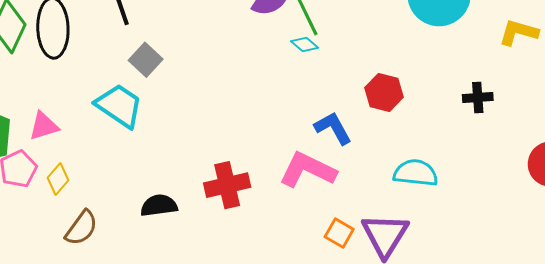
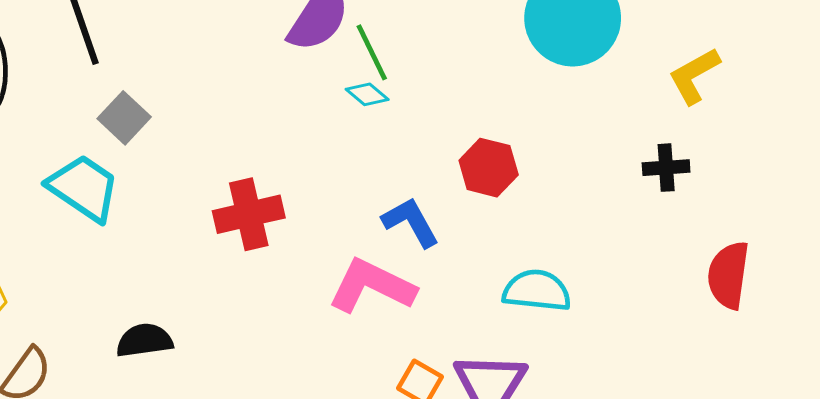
yellow L-shape: (518, 32) -> (694, 76), turned -45
black cross: (478, 98) -> (666, 168), moved
red cross: (227, 185) -> (249, 214), moved

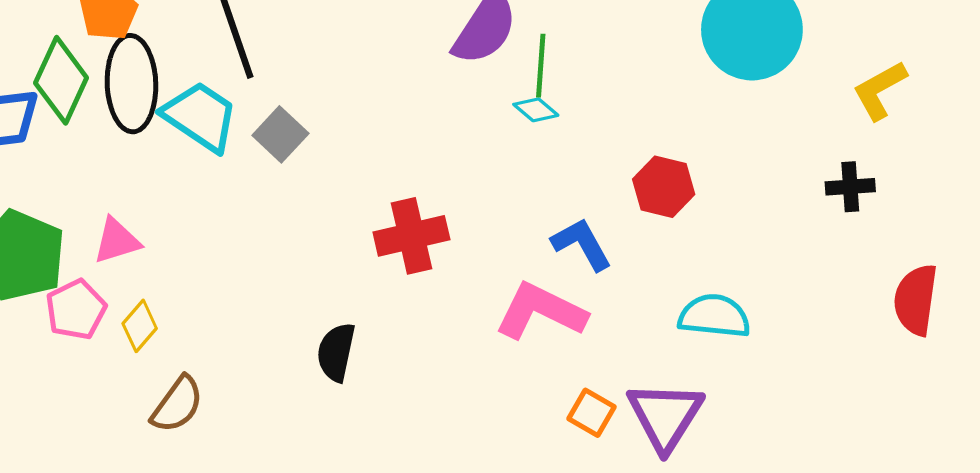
green line: (372, 52) -> (541, 66), turned 30
cyan trapezoid: (84, 188) -> (200, 116), moved
black semicircle: (144, 340) -> (336, 352), moved, turned -70

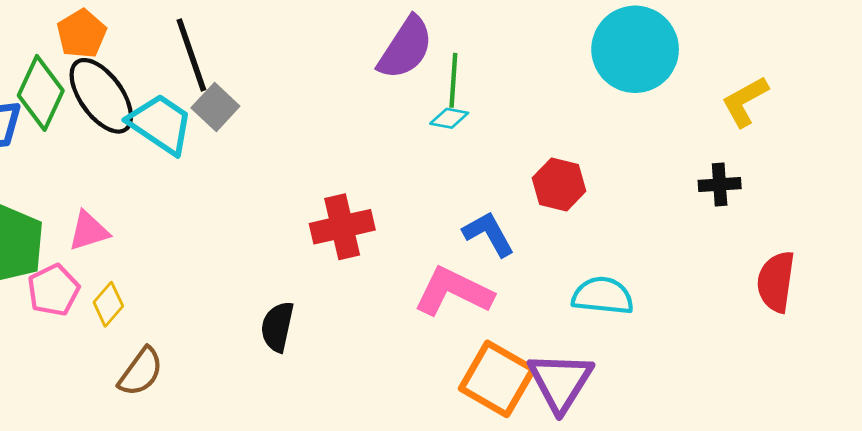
black ellipse: (131, 84) -> (101, 96), turned -34
cyan diamond: (536, 110) -> (449, 118), turned -30
gray square: (280, 134) -> (215, 107), moved
orange square: (592, 413) -> (497, 379), size x1.8

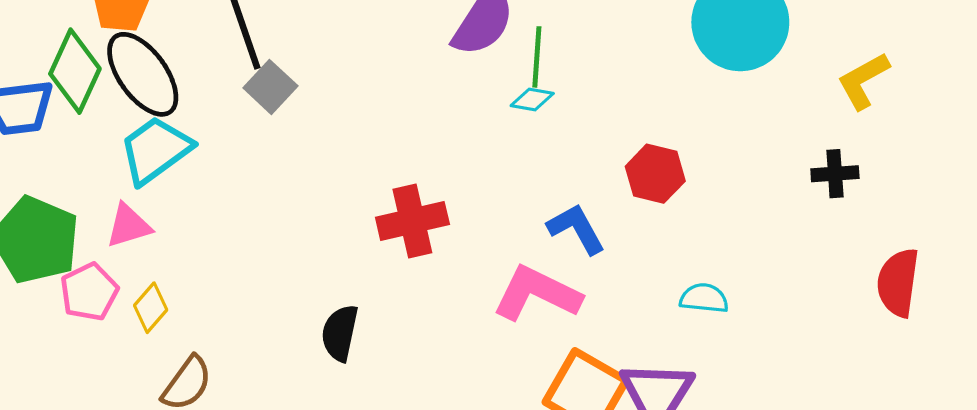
cyan trapezoid: (160, 124) -> (155, 150), moved, turned -70
cyan semicircle: (603, 296) -> (704, 298), size x0.7

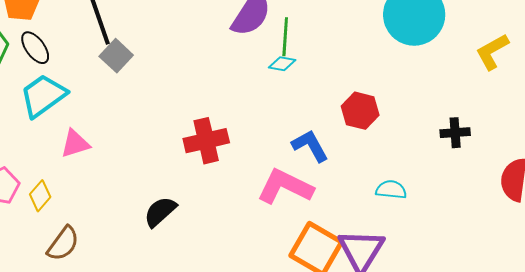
black ellipse: (143, 74) -> (35, 48), size x0.6
black cross: (835, 174) -> (455, 133), moved
pink triangle: (129, 226) -> (75, 144), moved
black semicircle: (340, 333) -> (160, 212), turned 36

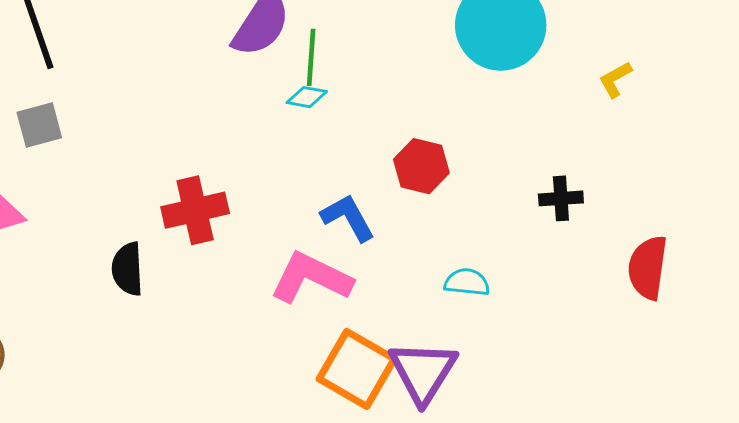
yellow L-shape: (492, 52) -> (615, 79), size x0.7
gray square: (116, 56) -> (39, 125), moved, turned 32
black semicircle: (160, 212) -> (127, 269), moved, turned -51

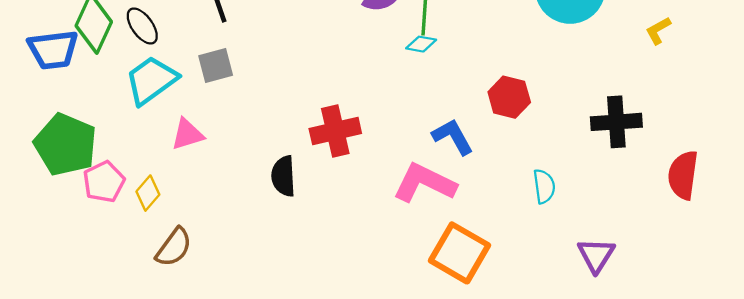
black cross: (561, 198) -> (616, 122), size x1.5
cyan semicircle: (467, 282) -> (544, 186), turned 76
purple triangle: (423, 372) -> (596, 255), moved, size x0.7

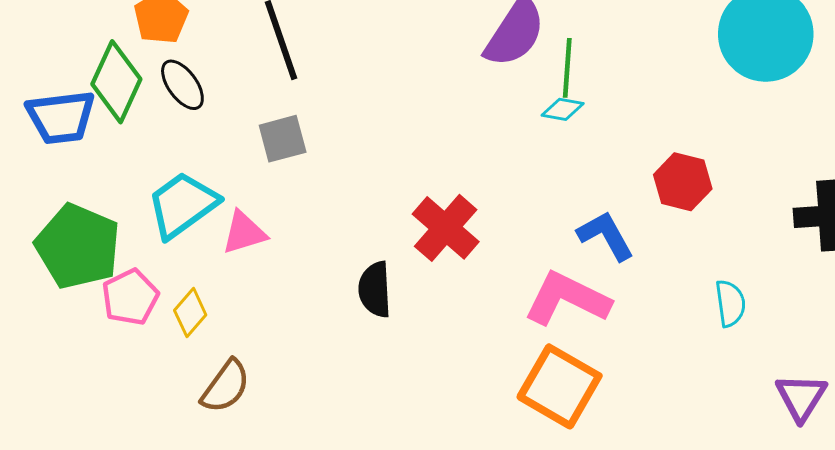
cyan trapezoid: (151, 80) -> (182, 205), moved
red cross: (335, 131) -> (446, 228), turned -36
orange square: (459, 253) -> (560, 386), moved

